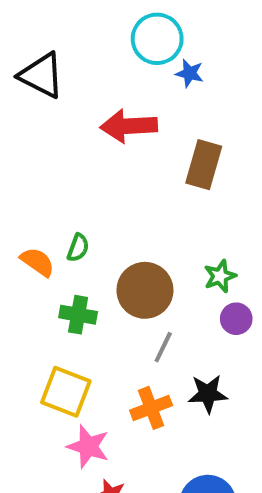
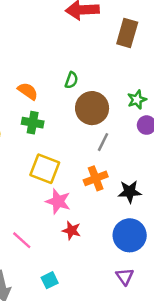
green semicircle: (78, 248) -> (71, 80), moved
green cross: (78, 315) -> (33, 123), moved
black star: (208, 394) -> (130, 192), moved

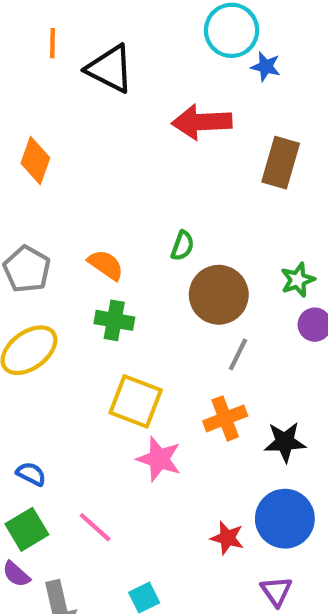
red star: (71, 230) -> (227, 538), moved

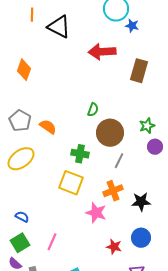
orange semicircle: (106, 265) -> (48, 127), moved
green cross: (114, 320) -> (80, 154), moved
pink star: (159, 459) -> (96, 213), moved
blue circle: (285, 519) -> (141, 238), size x0.7
pink line: (95, 527) -> (52, 242), turned 72

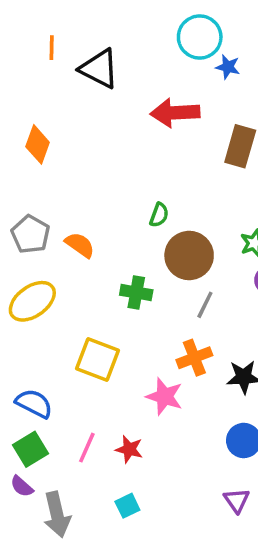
yellow square: (71, 183) -> (97, 359), moved
blue semicircle: (22, 217) -> (34, 403), size x1.5
red star: (114, 247) -> (129, 449), moved

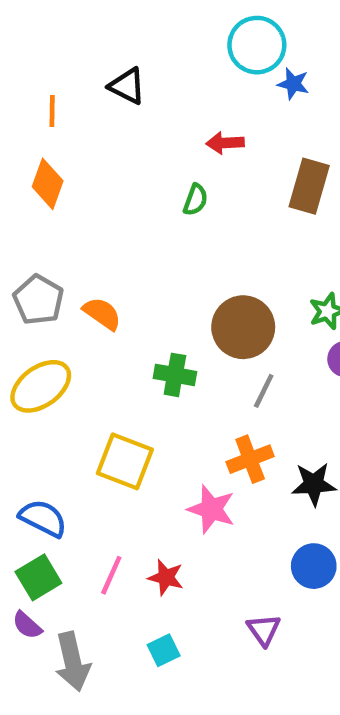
orange line: (52, 48) -> (52, 111), moved
black triangle: (99, 69) -> (127, 86), size x0.7
red arrow: (175, 113) -> (225, 143), size x0.6
green semicircle: (159, 215) -> (195, 200), moved
purple triangle: (237, 500) -> (264, 630), moved

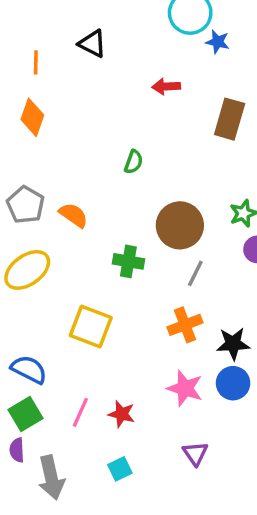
green semicircle: (195, 200) -> (134, 162), moved
pink star: (211, 509) -> (185, 388), moved
blue circle: (314, 566) -> (233, 383), moved
purple semicircle: (27, 625) -> (17, 450), turned 45

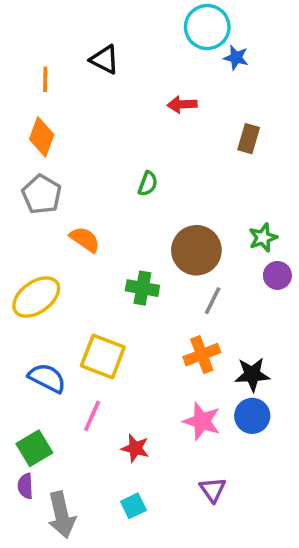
brown rectangle: (230, 119) -> (249, 139), size x0.7
gray pentagon: (26, 205) -> (42, 194), moved
blue semicircle: (29, 369) -> (47, 378), moved
pink line: (80, 412) -> (92, 416), moved

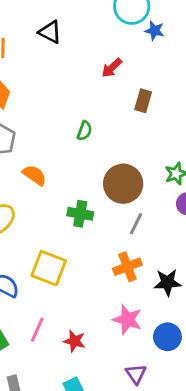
red arrow: (182, 104) -> (112, 68), turned -40
brown rectangle: (249, 139) -> (143, 101), moved
pink line: (92, 416) -> (37, 330), moved
blue circle: (252, 416) -> (167, 337), moved

